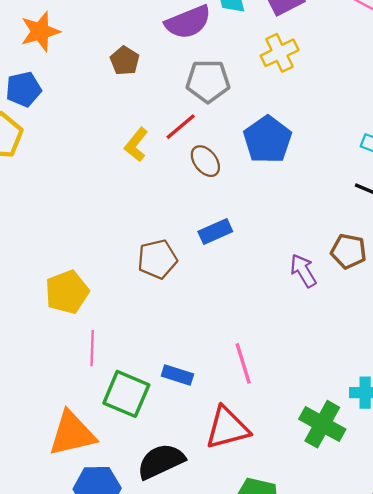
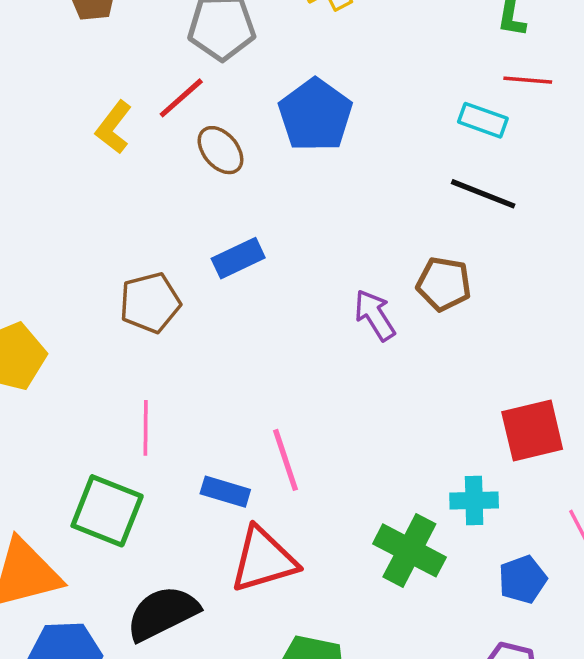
pink line: (92, 348) -> (146, 428), moved
blue rectangle: (177, 375) -> (225, 492), moved

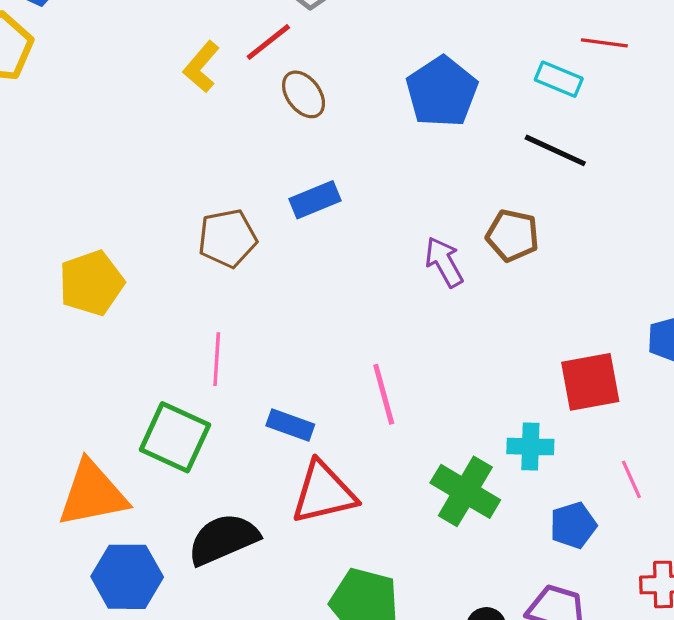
blue pentagon: (315, 115) -> (442, 92), moved
pink line: (286, 460) -> (384, 394), moved

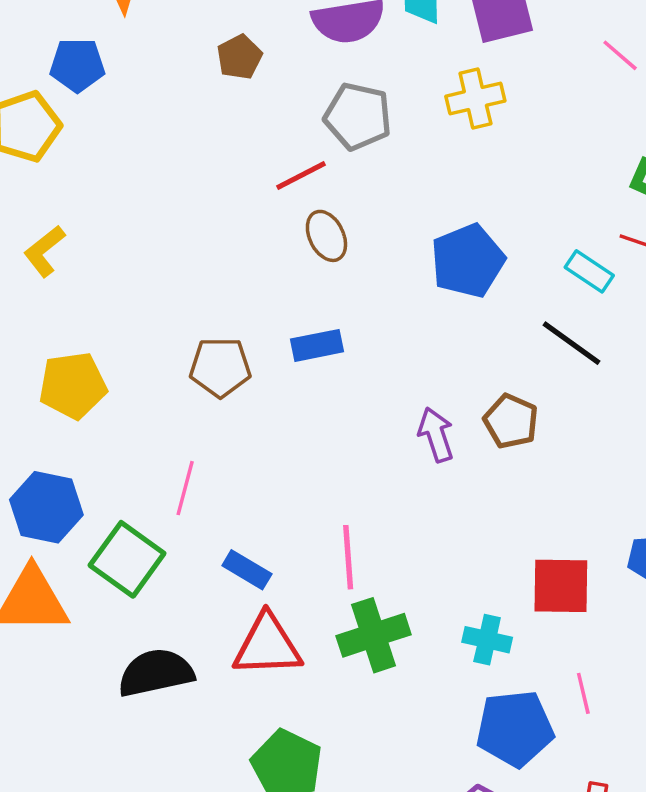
yellow L-shape: (201, 67) -> (44, 251), moved
green cross: (465, 491) -> (374, 635), moved, turned 30
blue pentagon: (573, 525) -> (515, 728), size x1.6
blue hexagon: (127, 577) -> (46, 507), moved

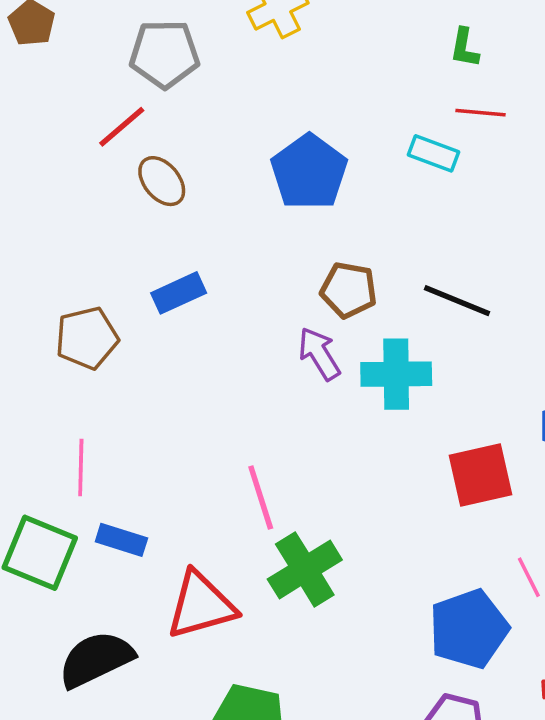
black line: (572, 343) -> (457, 301), moved
brown pentagon: (511, 421) -> (349, 290), moved
blue rectangle: (247, 570) -> (121, 540), moved
cyan cross: (487, 640) -> (396, 374), moved, size x1.4

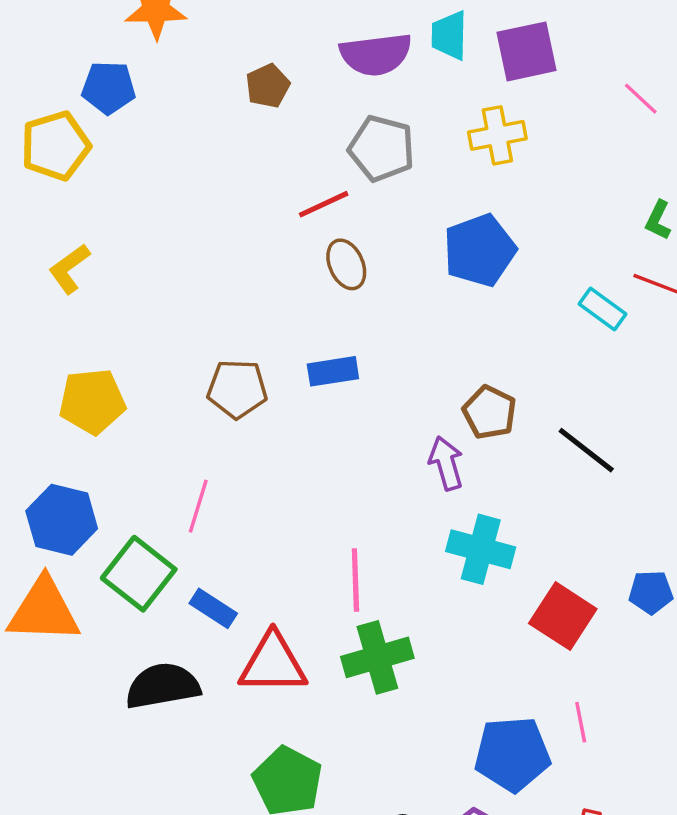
blue pentagon: (309, 172) -> (480, 250), moved
cyan cross: (396, 374) -> (481, 549), moved
red square: (481, 475) -> (563, 616), turned 30
blue rectangle: (121, 540) -> (213, 608), moved

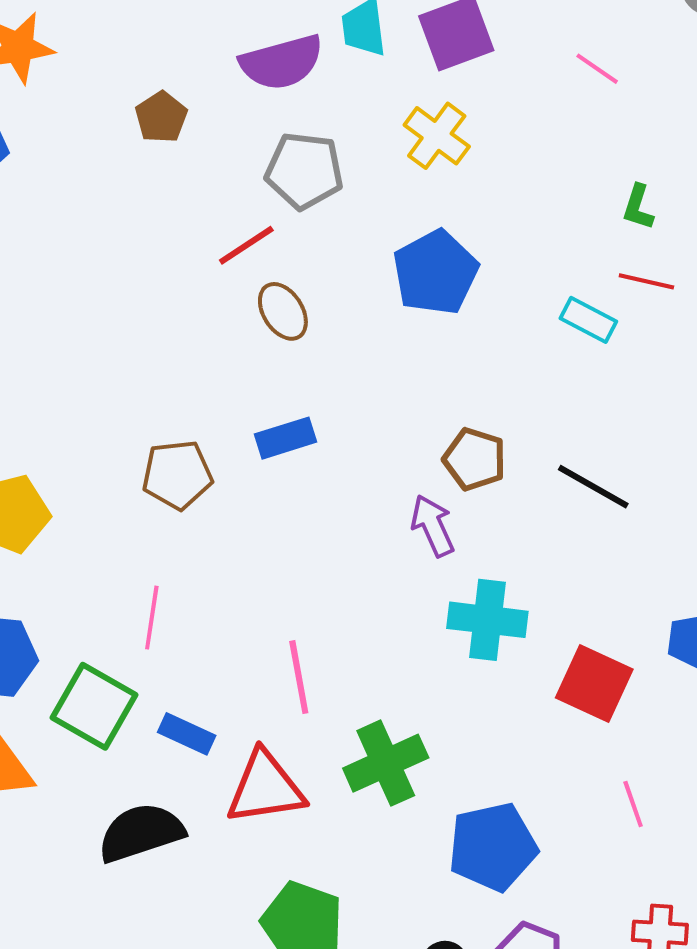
yellow cross: (497, 135) -> (437, 136), turned -34
pink line: (355, 580) -> (299, 677), moved
blue pentagon: (512, 754) -> (493, 847), moved

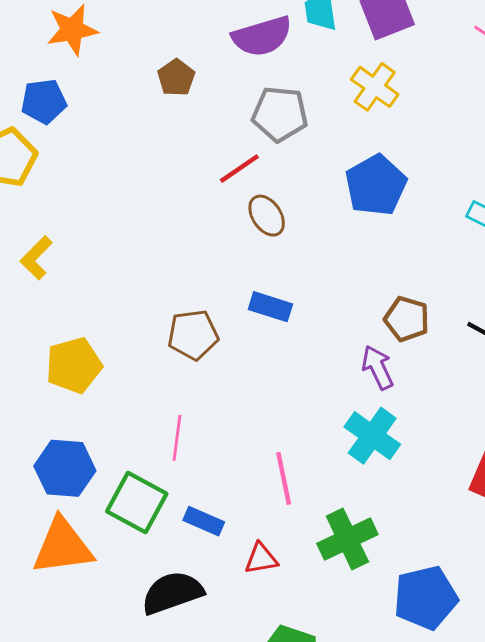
blue rectangle: (286, 438) -> (270, 307), turned 36
cyan cross: (487, 620) -> (372, 436), moved, turned 30
red triangle: (265, 788) -> (261, 559), size x0.6

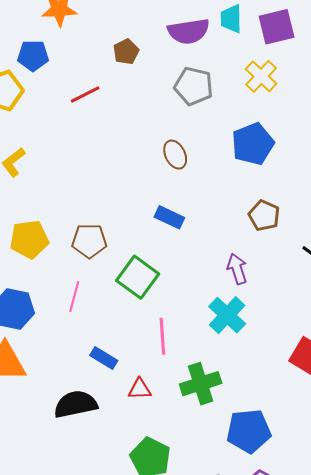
red line: (239, 169) -> (85, 94), moved
brown pentagon: (407, 319) -> (264, 216), moved
brown pentagon: (193, 335) -> (89, 241), moved
pink line: (177, 438) -> (74, 296), moved
green square: (137, 503) -> (138, 277), moved

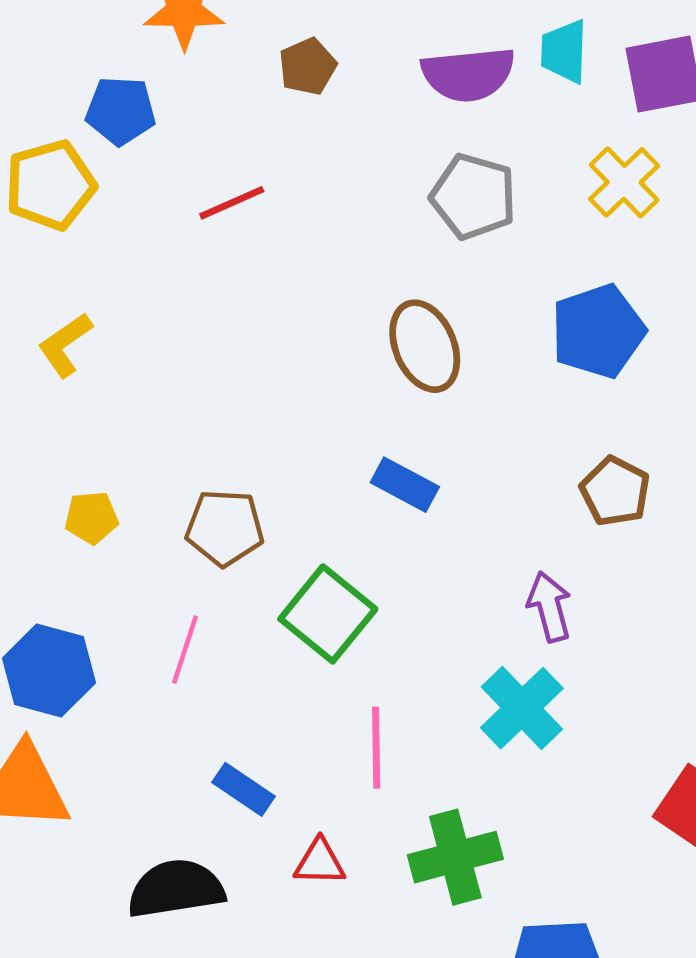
brown pentagon: (126, 52) -> (308, 67), moved
brown ellipse: (175, 155) -> (425, 346), size x1.4
yellow pentagon: (29, 239) -> (91, 518), size x0.6

